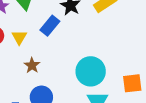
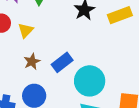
blue rectangle: (50, 26) -> (62, 62), moved

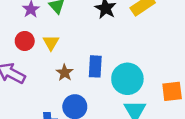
blue rectangle: (62, 62) -> (95, 66), turned -36

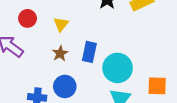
yellow triangle: (51, 43) -> (61, 24), moved

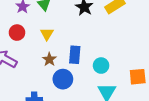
cyan circle: (118, 68) -> (101, 66), size x0.6
blue circle: (65, 86) -> (63, 79), moved

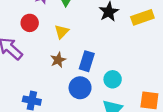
blue circle: (63, 79) -> (80, 88), moved

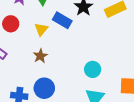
blue rectangle: (87, 61) -> (62, 20), moved, turned -72
blue circle: (80, 88) -> (44, 88), moved

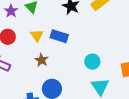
blue rectangle: (62, 20) -> (59, 36), moved

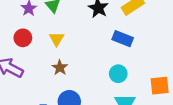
blue rectangle: (59, 36) -> (123, 39), moved

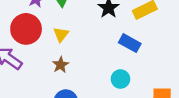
red circle: (23, 38) -> (26, 29), size x1.6

